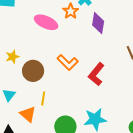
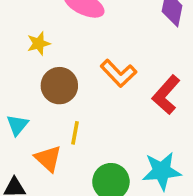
yellow star: (12, 57) -> (39, 43), moved

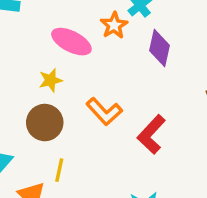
yellow star: (39, 43) -> (50, 80), moved

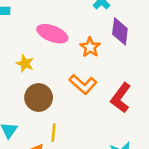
orange star: (114, 25) -> (90, 47), moved
yellow star: (50, 80) -> (25, 64), moved, turned -30

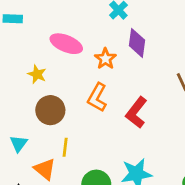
orange L-shape: (83, 84) -> (97, 97), turned 76

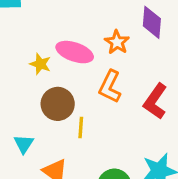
pink ellipse: (66, 44) -> (75, 52), moved
yellow line: (65, 147) -> (81, 128), moved

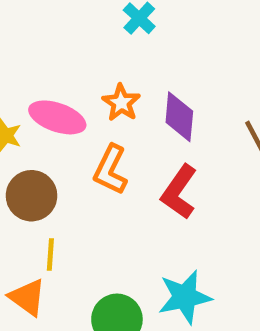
purple diamond: (152, 22) -> (179, 117), moved
yellow line: (81, 128) -> (50, 255), moved

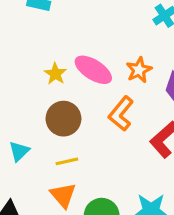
yellow line: (50, 255) -> (67, 161), turned 60
orange triangle: (27, 297) -> (63, 195), moved

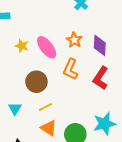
pink ellipse: (93, 70) -> (47, 47), turned 35
yellow star: (55, 74) -> (22, 46), moved

